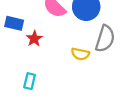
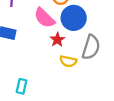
red star: (34, 39) -> (57, 40), moved

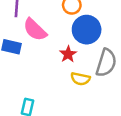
pink semicircle: (44, 18) -> (35, 30), moved

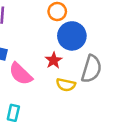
pink semicircle: (35, 30) -> (21, 74), moved

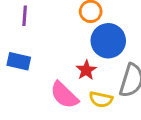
pink semicircle: (21, 74) -> (64, 95), moved

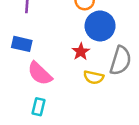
pink semicircle: (64, 95) -> (40, 73), moved

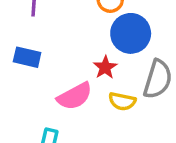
pink semicircle: (40, 73) -> (75, 96), moved, turned -72

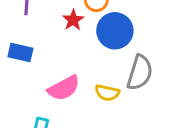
red star: (105, 67) -> (73, 20), moved

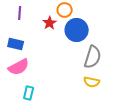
pink semicircle: (64, 88) -> (19, 67), moved
yellow semicircle: (107, 93) -> (92, 82), moved

